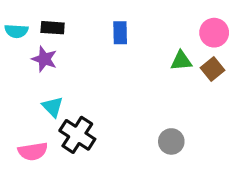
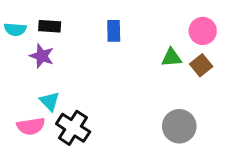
gray circle: (171, 141) -> (179, 126), moved, size x1.4
pink semicircle: (33, 151) -> (31, 126), moved

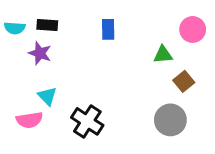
brown square: (201, 65) -> (184, 81), moved
black cross: (73, 128) -> (87, 121), moved

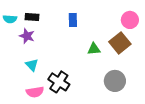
green triangle: (163, 55) -> (94, 49), moved
brown square: (184, 81) -> (120, 43), moved, size x1.5
pink semicircle: (29, 120) -> (35, 92), moved

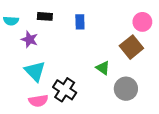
black rectangle: (32, 17) -> (45, 16), moved
green triangle: (94, 49) -> (103, 68), moved, turned 40
cyan triangle: (32, 65) -> (35, 71), size x1.5

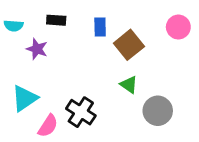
brown square: (131, 47) -> (129, 45), moved
cyan triangle: (35, 71) -> (25, 98), moved, turned 40
pink semicircle: (38, 101) -> (48, 126), turned -48

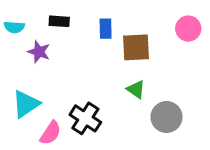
brown square: (129, 45) -> (136, 47), turned 36

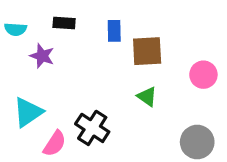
pink circle: (188, 29) -> (203, 75), moved
gray circle: (166, 117) -> (197, 142), moved

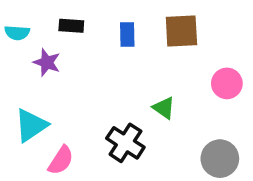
brown square: (147, 51) -> (181, 31), moved
black cross: (92, 128) -> (125, 143), moved

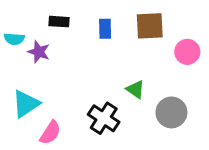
cyan semicircle: (17, 33) -> (14, 39), moved
pink circle: (227, 83) -> (187, 52), moved
gray circle: (220, 159) -> (171, 112), moved

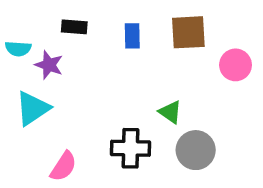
cyan triangle: (26, 104) -> (33, 108), moved
gray circle: (171, 112) -> (196, 150), moved
black cross: (104, 118) -> (130, 148), turned -32

